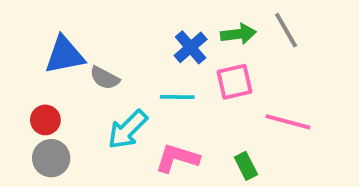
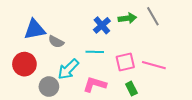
pink square: (234, 82) -> (125, 62), moved
red circle: (45, 120) -> (24, 64), size x1.5
gray circle: (51, 158) -> (49, 87), moved

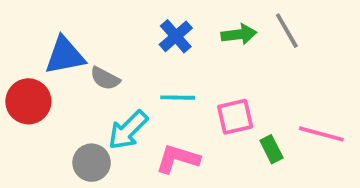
blue cross: (102, 25) -> (176, 36), moved
red circle: (24, 64) -> (28, 101), moved
pink line: (154, 65) -> (321, 134), moved
green rectangle: (131, 89) -> (271, 149), moved

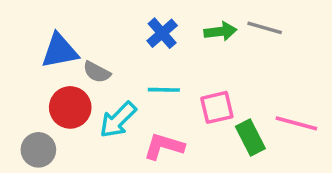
gray line: (287, 31) -> (265, 28), turned -44
red circle: (28, 101) -> (70, 107), moved
green rectangle: (271, 149) -> (250, 137), size x1.4
gray circle: (92, 163) -> (38, 150), moved

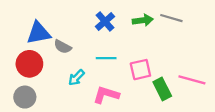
red circle: (70, 107) -> (29, 64), moved
cyan arrow: (118, 120) -> (76, 78), size x0.7

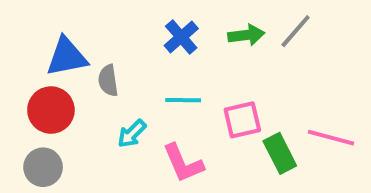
gray line: (171, 18) -> (296, 31), turned -65
gray semicircle: (63, 47) -> (108, 80), turned 54
pink L-shape: (106, 95) -> (183, 163), turned -130

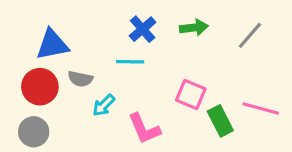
gray line: (296, 31) -> (250, 35), moved
gray semicircle: (108, 80) -> (80, 79), moved, turned -70
cyan line: (183, 100) -> (130, 62), moved
pink square: (242, 120) -> (191, 94), turned 36

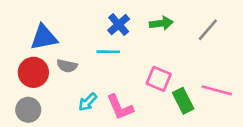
cyan arrow: (104, 105) -> (88, 102), moved

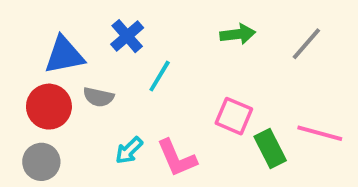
blue cross: (119, 25) -> (127, 36), moved
cyan line: (108, 52) -> (160, 76), turned -60

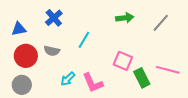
blue cross: (127, 36) -> (54, 18), moved
blue triangle: (64, 55) -> (19, 29), moved, size x0.7

